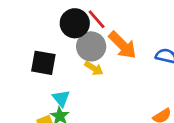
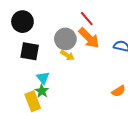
red line: (97, 19) -> (87, 19), moved
black circle: (75, 23) -> (22, 22), moved

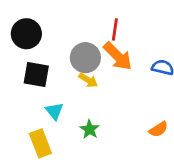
red line: (87, 19) -> (115, 30), turned 49
green star: (42, 91) -> (90, 129), moved

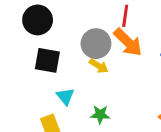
green star: (90, 129) -> (100, 115), turned -30

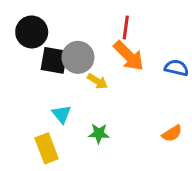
gray circle: (96, 44) -> (78, 57), moved
black square: (47, 60) -> (54, 60), moved

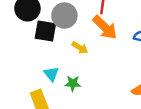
gray circle: (78, 57) -> (64, 16), moved
green star: (99, 133) -> (73, 83), moved

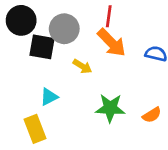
cyan triangle: (51, 74) -> (49, 97), turned 42
green star: (73, 83) -> (110, 108), moved, size x1.5

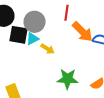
orange arrow: (112, 43) -> (82, 32), moved
cyan triangle: (49, 97) -> (32, 39), moved

